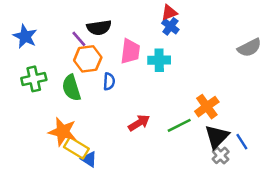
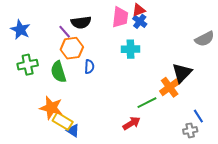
pink trapezoid: (130, 51) -> (120, 17), moved
red arrow: (139, 123) -> (131, 123), moved
black triangle: (217, 137) -> (182, 73), moved
gray cross: (221, 155) -> (190, 130), moved, turned 32

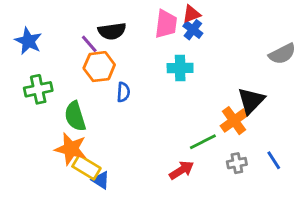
green semicircle: (58, 72) -> (75, 116), moved
gray cross: (190, 130) -> (237, 163), moved

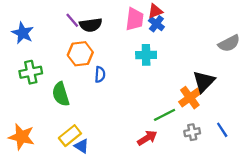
purple line: (89, 44) -> (72, 20), moved
orange star: (71, 149) -> (22, 137), moved
yellow rectangle: (86, 167) -> (70, 136), turned -70

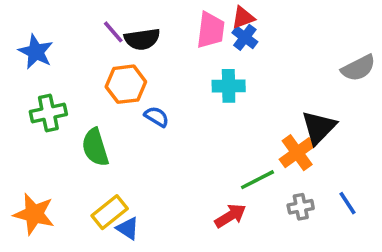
blue semicircle: (100, 75) -> (157, 117), turned -63

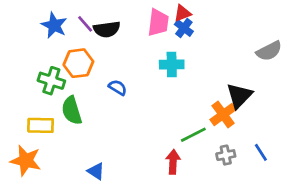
blue star: (36, 52) -> (54, 25), moved
orange hexagon: (126, 84) -> (78, 63), moved
green cross: (48, 113) -> (51, 81), moved, turned 30
yellow rectangle: (110, 212) -> (41, 125), moved, turned 40
red arrow: (230, 216) -> (173, 162), turned -55

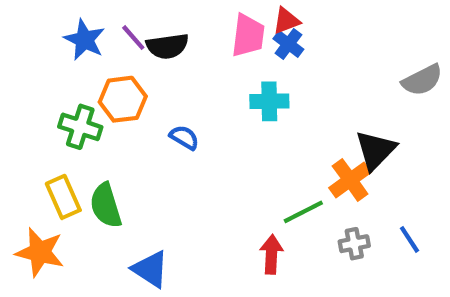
green semicircle: (72, 110) -> (106, 205), moved
yellow rectangle: (41, 125) -> (63, 197), turned 65
blue triangle: (96, 171) -> (150, 269), size x1.4

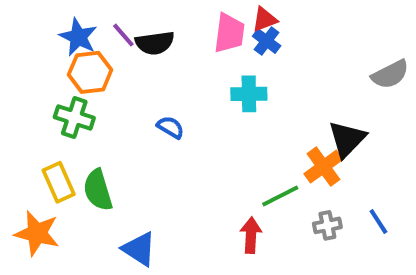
orange hexagon: (123, 99) -> (90, 72), moved

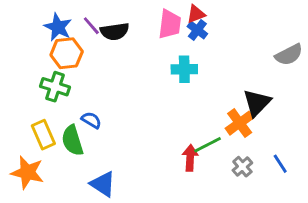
blue semicircle: (170, 127) -> (91, 120), moved
gray cross: (327, 225) -> (242, 167), turned -30
red arrow: (251, 235) -> (190, 158), moved

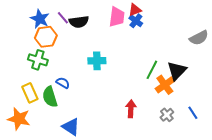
cyan cross: (184, 69) -> (97, 61), moved
green line: (208, 145) -> (152, 70), moved, turned -36

